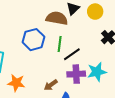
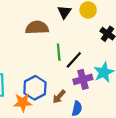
brown semicircle: (57, 18) -> (37, 28), moved
blue hexagon: (33, 40) -> (35, 88), moved

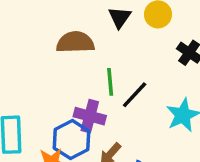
purple cross: (83, 79) -> (90, 116), moved, turned 30

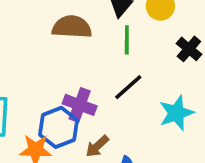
green line: (110, 82) -> (127, 40), moved

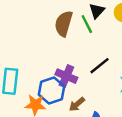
brown semicircle: (72, 27) -> (64, 24), turned -80
green line: (127, 40) -> (87, 24), moved, turned -30

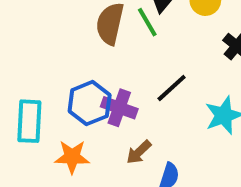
blue hexagon: (52, 90) -> (90, 103), moved

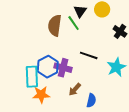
black line: (172, 88) -> (89, 55), turned 66
cyan rectangle: (29, 121) -> (32, 77), moved

